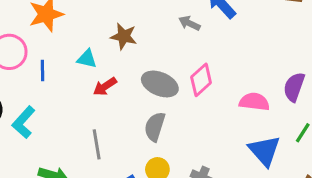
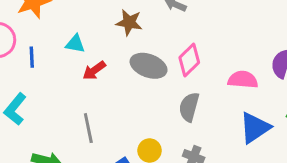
brown star: (124, 36) -> (129, 22), moved
gray semicircle: (155, 127) -> (189, 107), moved
blue triangle: (264, 151) -> (255, 128), turned 40

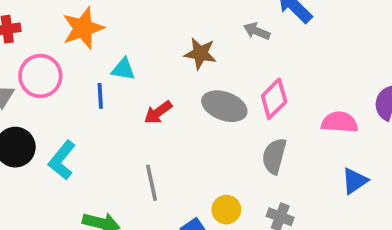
cyan triangle: (75, 44) -> (123, 69), moved
blue line: (32, 57) -> (100, 96), moved
blue triangle: (255, 128) -> (355, 181), size x0.7

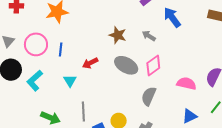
gray arrow: (257, 31) -> (149, 36), moved
cyan triangle: (123, 69) -> (70, 81), moved, turned 40
pink circle: (40, 76) -> (36, 44), moved
gray line: (151, 183) -> (83, 112), moved

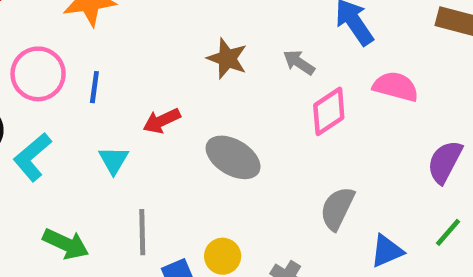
gray ellipse: (126, 65) -> (233, 157), moved
pink diamond: (153, 65) -> (329, 111), moved
pink semicircle: (186, 84) -> (396, 87), moved
gray semicircle: (149, 96) -> (337, 208), moved

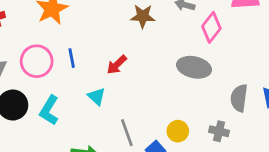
gray ellipse: (233, 157) -> (194, 67), moved
gray semicircle: (337, 208) -> (239, 98), moved

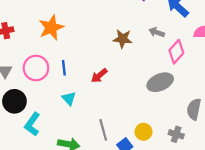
gray ellipse: (194, 67) -> (160, 82), turned -40
cyan triangle: (97, 97) -> (69, 98), moved
cyan L-shape: (49, 110) -> (32, 124), moved

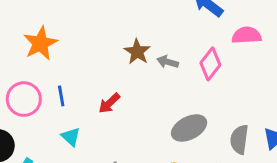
gray arrow: (157, 32) -> (168, 62), moved
brown star: (123, 39) -> (137, 52), turned 30
gray ellipse: (160, 82) -> (189, 128), moved

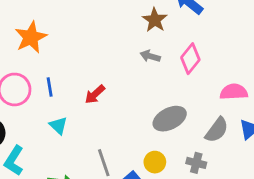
pink semicircle: (247, 35) -> (234, 92), moved
brown star: (137, 52) -> (155, 20), moved
gray semicircle: (239, 139) -> (217, 130), turned -152

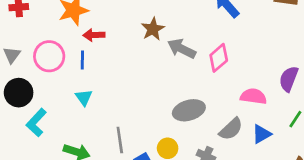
brown star: (155, 20) -> (153, 29), moved
gray arrow: (150, 56) -> (182, 49), size x1.5
red arrow: (95, 94) -> (94, 35), moved, turned 30

